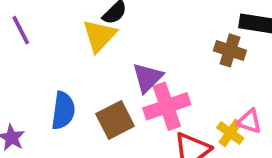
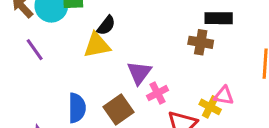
yellow triangle: (99, 36) -> (97, 45), turned 44
pink cross: (167, 106) -> (157, 93), size x0.6

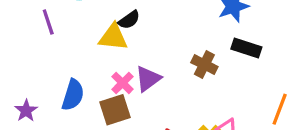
brown cross: (201, 42) -> (204, 65), moved
pink cross: (157, 93) -> (123, 83), moved, turned -35

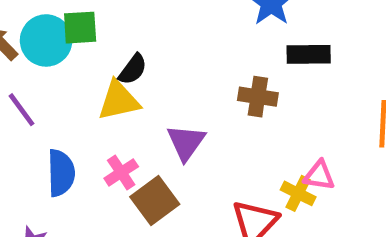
pink cross: (123, 83) -> (121, 172), moved, turned 30
blue semicircle: (73, 95) -> (61, 173), moved

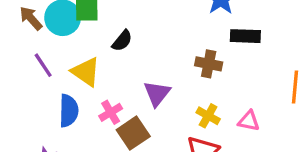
yellow triangle: (119, 101) -> (86, 72), moved, turned 44
yellow cross: (298, 193) -> (208, 116), moved

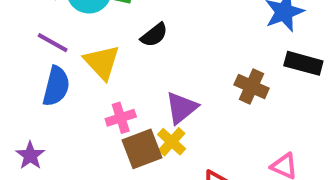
purple line: (43, 65) -> (53, 43), turned -40
blue semicircle: (69, 111) -> (56, 86), moved
yellow cross: (208, 116) -> (172, 142), moved

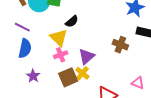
yellow triangle: (102, 62) -> (59, 38), moved
pink cross: (121, 118) -> (61, 55), moved
purple star: (30, 155) -> (33, 76), moved

